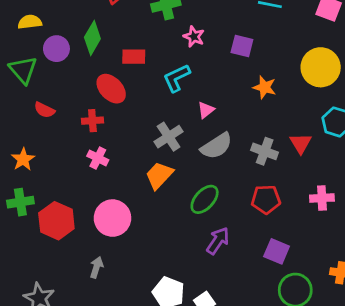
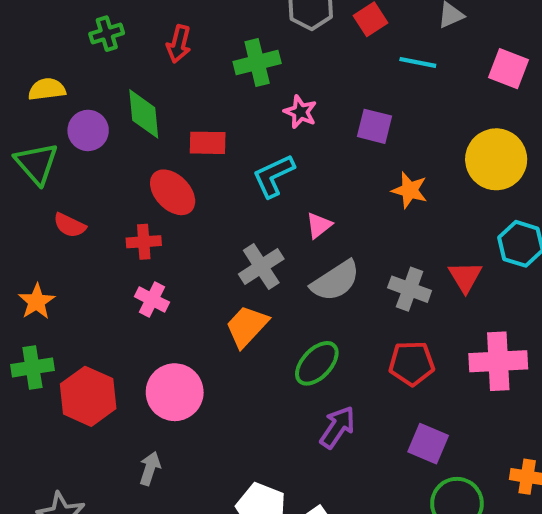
green diamond: (92, 38) -> (144, 114), turned -36
pink cross: (322, 198) -> (498, 361), size x1.5

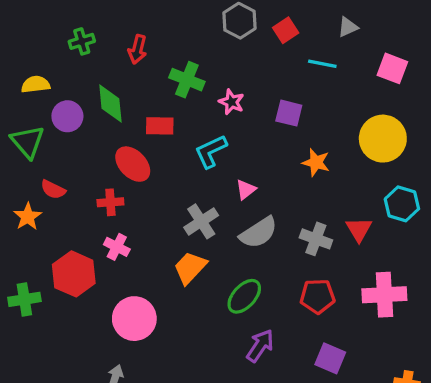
green cross: (257, 62) -> (187, 80), moved, turned 36
orange star: (37, 302) -> (28, 217), moved
red hexagon: (88, 396) -> (74, 274), moved

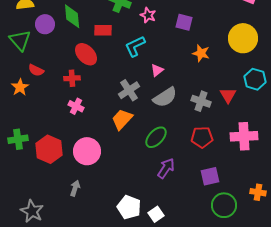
red hexagon: (74, 274) -> (49, 149), moved
purple square: (330, 358) -> (210, 176), turned -36

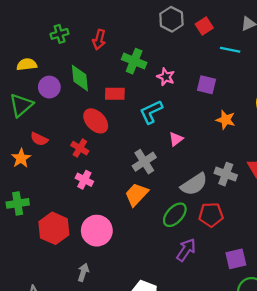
green triangle: (20, 40) -> (21, 105), turned 30
red cross: (72, 78) -> (80, 148), turned 35
gray semicircle: (165, 97) -> (194, 184), moved
red pentagon: (202, 137) -> (211, 215), moved
green cross: (18, 139) -> (18, 203), moved

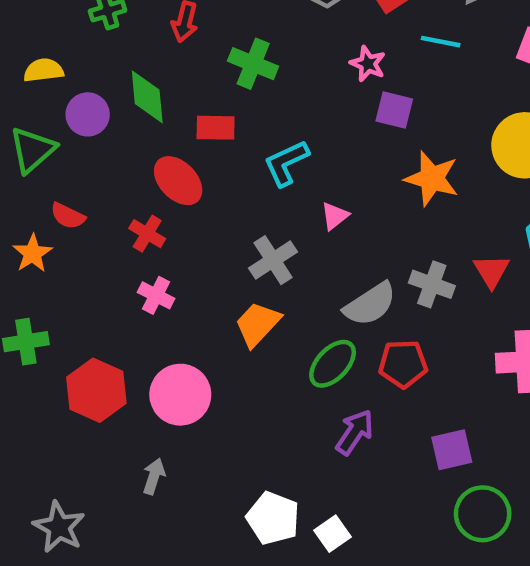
pink star: (166, 77) -> (368, 64), moved
orange star: (226, 120) -> (432, 178), size x1.4

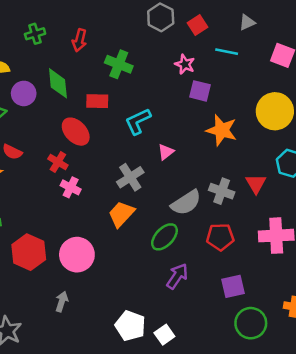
pink cross: (156, 295) -> (71, 187), moved
red pentagon: (403, 364) -> (220, 237), moved

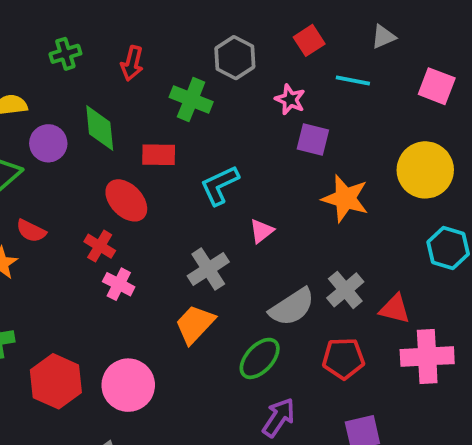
gray hexagon: (161, 17) -> (235, 58), moved
red triangle: (256, 184) -> (395, 309), moved, turned -45
gray cross: (222, 191) -> (345, 290), turned 30

